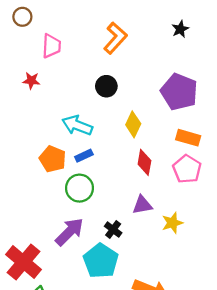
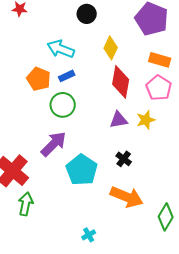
red diamond: (144, 162) -> (121, 82), size x1.4
yellow star: (172, 223) -> (146, 120), moved
black cross: (113, 230) -> (124, 159), moved

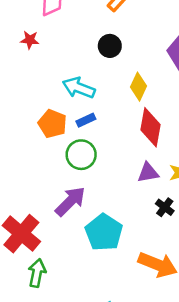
black cross: (124, 159) -> (165, 207), moved

